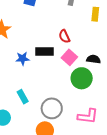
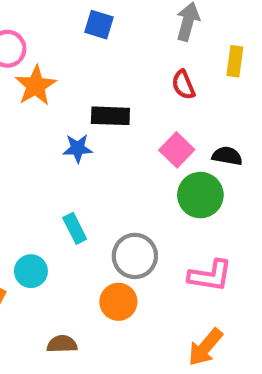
red semicircle: (64, 36) -> (183, 85), moved
black rectangle: (44, 51) -> (110, 116), moved

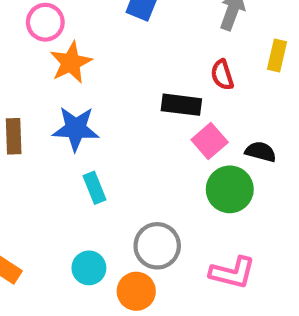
black rectangle: (110, 116) -> (181, 105), moved
blue star: (78, 148) -> (76, 129), moved, size x1.5
cyan rectangle: (75, 228) -> (95, 188), moved
cyan circle: (31, 271) -> (89, 268), moved

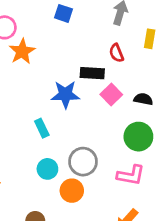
blue star: (76, 129) -> (65, 94), moved
green circle: (230, 189) -> (138, 137), moved
cyan circle: (89, 268) -> (47, 169), moved

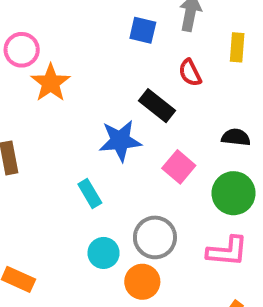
blue square: (63, 13) -> (143, 30), moved
black rectangle: (92, 73) -> (157, 106), turned 40
pink square: (111, 94) -> (179, 167), moved

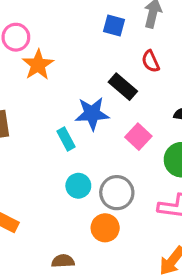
cyan rectangle: (90, 193) -> (66, 139), moved
cyan circle: (104, 253) -> (78, 186), moved

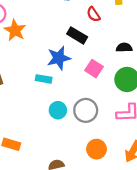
cyan rectangle: (66, 139) -> (44, 79), turned -42
orange circle: (105, 228) -> (97, 149), moved

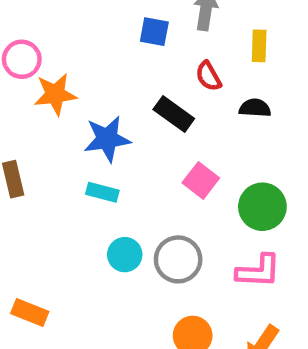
orange star: (15, 30) -> (55, 94), turned 30
black semicircle: (124, 48) -> (255, 108), moved
blue star: (59, 58) -> (107, 139), moved

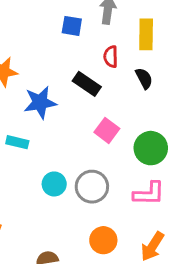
yellow rectangle: (259, 46) -> (146, 34), size x1.4
red semicircle: (208, 76) -> (111, 57), turned 30
black semicircle: (255, 108) -> (144, 78), turned 60
cyan rectangle: (102, 192) -> (17, 142), moved

